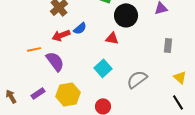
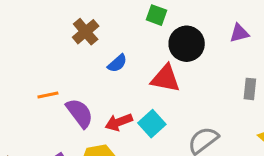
red arrow: (61, 35) -> (119, 122), moved
red triangle: (112, 38) -> (165, 78), size x1.5

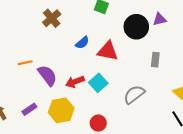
black circle: (187, 44) -> (136, 27), moved
blue semicircle: (117, 63) -> (82, 43), moved
gray rectangle: (250, 89) -> (155, 60), moved

